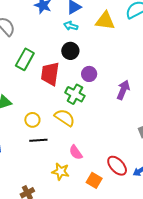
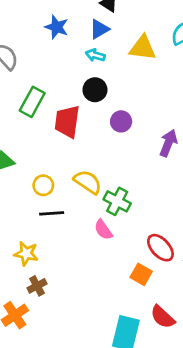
green cross: (75, 94) -> (117, 201), moved
yellow star: (61, 172) -> (26, 254), moved
orange square: (94, 180) -> (141, 274), moved

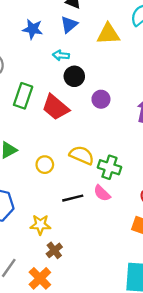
cyan arrow: (95, 55) -> (61, 55), moved
red trapezoid: (67, 122) -> (56, 107), turned -48
black line: (52, 213) -> (73, 198), moved

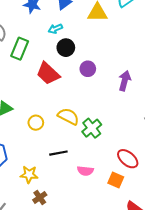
cyan arrow: (61, 55) -> (55, 29), turned -32
green rectangle: (23, 96) -> (20, 49), moved
green cross: (109, 167) -> (92, 128), turned 30
pink semicircle: (102, 193) -> (85, 171), moved, turned -42

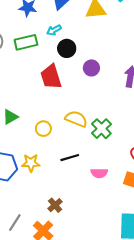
green rectangle: (20, 49) -> (26, 42), moved, turned 60
red trapezoid: (48, 73) -> (51, 77), turned 35
yellow star: (29, 175) -> (31, 163), moved

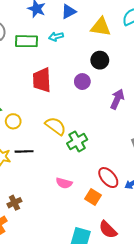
black circle: (67, 48) -> (100, 60), moved
yellow circle: (43, 129) -> (13, 121), moved
black line: (70, 158) -> (24, 151), moved

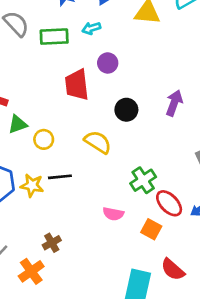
black circle: (100, 60) -> (126, 110), moved
purple circle: (82, 82) -> (108, 63), moved
green cross: (77, 141) -> (143, 180), moved

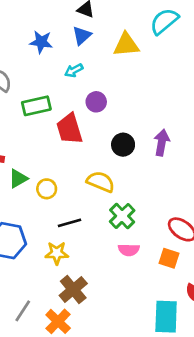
green rectangle: (54, 37) -> (36, 106), moved
purple arrow: (174, 103) -> (162, 143), moved
green cross: (143, 180) -> (122, 216), moved
yellow star: (32, 185) -> (57, 253), moved
brown cross: (52, 243) -> (73, 289), size x1.5

